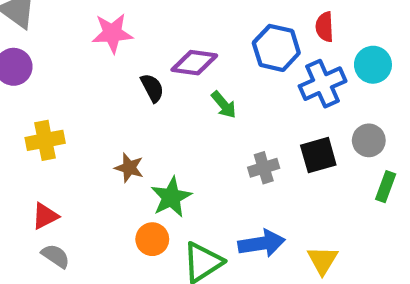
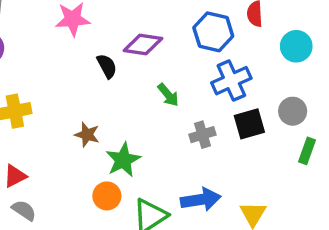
blue cross: (323, 84) -> (231, 81), moved
green arrow: (224, 105) -> (168, 95), moved

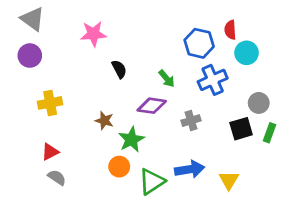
purple diamond: (143, 44) -> (152, 106), moved
cyan circle: (296, 46) -> (247, 53), moved
green arrow: (168, 95) -> (167, 79), moved
black square: (249, 124) -> (241, 129), moved

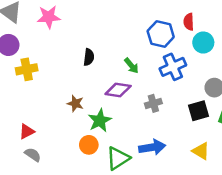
pink star: (93, 34) -> (49, 17), moved
black semicircle: (119, 69) -> (89, 57), turned 35
yellow cross: (50, 103) -> (27, 69), moved
yellow triangle: (229, 180) -> (201, 151), moved, turned -30

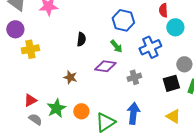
blue hexagon: (161, 34) -> (123, 20), moved
green star: (100, 120) -> (56, 108), moved
blue arrow: (152, 147) -> (133, 113), turned -75

